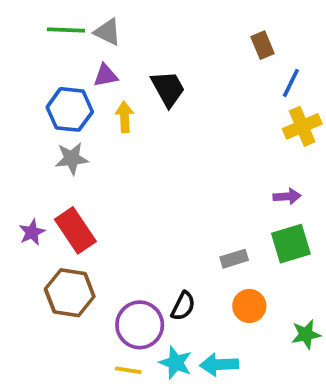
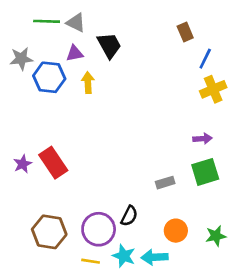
black trapezoid: (168, 89) -> (109, 45), moved
gray star: (72, 159) -> (21, 59), moved
brown hexagon: (70, 293) -> (49, 232), moved
orange circle: (249, 306) -> (176, 231), moved

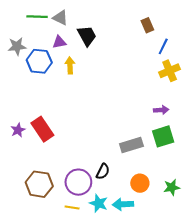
gray rectangle: (165, 183) -> (131, 145), size x1.5

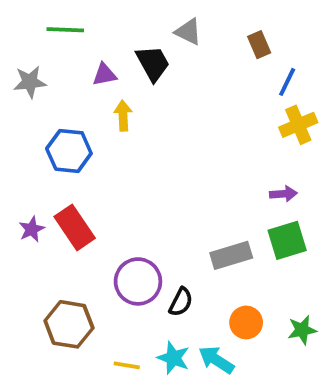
gray triangle: (60, 18) -> (188, 32), moved
blue hexagon: (39, 61) -> (69, 151), moved
purple circle: (78, 182) -> (138, 281), moved
cyan arrow: (123, 204) -> (216, 360), turned 36

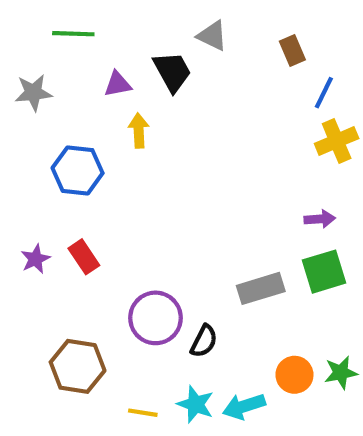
red rectangle: (75, 227) -> (84, 257), size x0.7
orange circle: (246, 322) -> (294, 375), moved
cyan arrow: (216, 360) -> (244, 406), turned -51

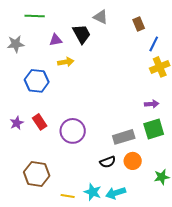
yellow arrow: (139, 131) -> (66, 62), turned 84
purple circle: (155, 318) -> (73, 131), moved
black semicircle: (204, 341) -> (108, 162), moved, turned 42
orange circle: (294, 375) -> (133, 161), moved

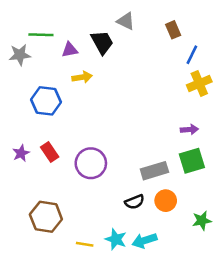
green line: (35, 16) -> (41, 35), moved

